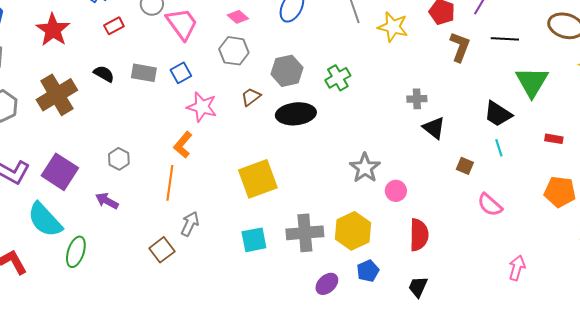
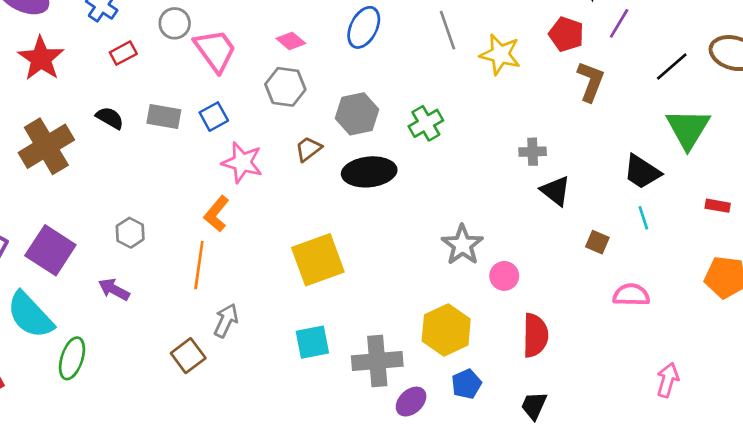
black line: (505, 39) -> (672, 67), moved, turned -44
pink semicircle: (490, 205) -> (631, 295), turned 140
gray cross: (305, 233) -> (377, 361), moved

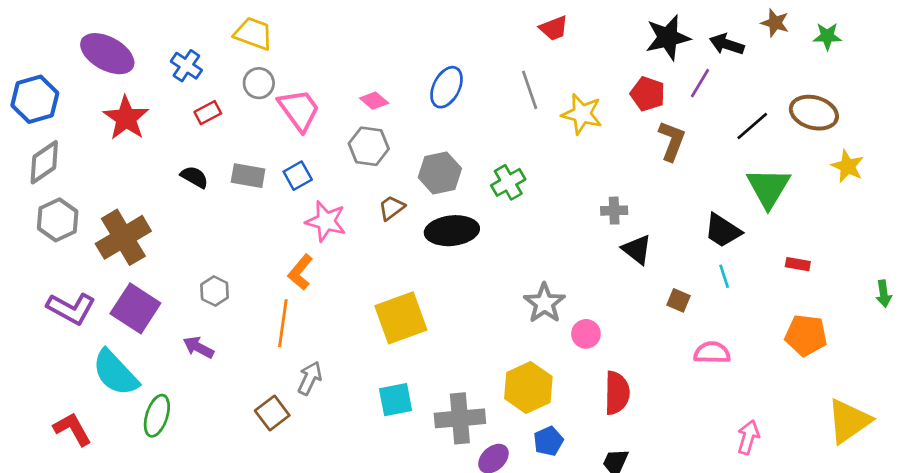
brown cross: (46, 146) -> (123, 237), moved

